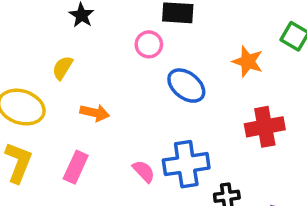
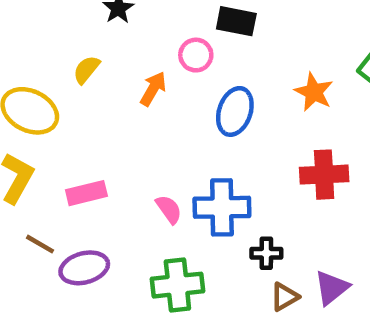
blue ellipse: (186, 86) -> (235, 111), turned 63
orange arrow: (95, 113) -> (153, 89), moved, turned -80
pink rectangle: (76, 167) -> (86, 193), turned 44

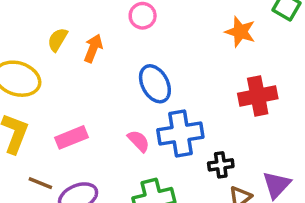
orange arrow: (153, 89) -> (93, 48), moved
blue ellipse: (235, 111) -> (155, 84), moved, turned -39

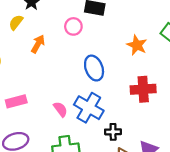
yellow semicircle: (58, 40) -> (16, 22), moved
blue ellipse: (155, 84) -> (94, 68), moved
blue cross: (180, 134) -> (89, 108), turned 32

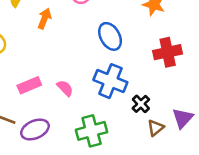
pink semicircle: (60, 109) -> (65, 88), moved
black cross: (113, 132) -> (141, 104), turned -35

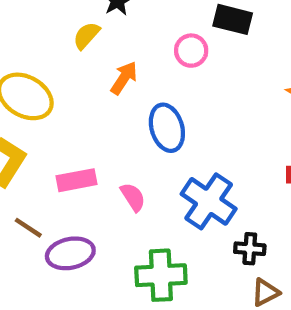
blue ellipse: (110, 36) -> (167, 128), moved
black cross: (141, 104) -> (250, 249), turned 36

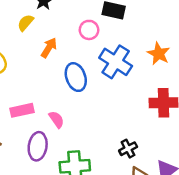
blue cross: (209, 201) -> (116, 62), moved
black cross: (250, 249) -> (128, 149), turned -30
purple ellipse: (70, 253) -> (38, 146), moved, turned -68

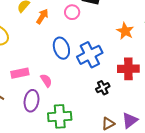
orange arrow: (49, 48) -> (42, 16), moved
blue cross: (116, 62) -> (90, 55), moved, turned 30
black cross: (128, 149) -> (103, 88), moved

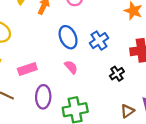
blue cross: (90, 55) -> (99, 41), size x0.7
pink semicircle: (46, 80) -> (71, 67), moved

